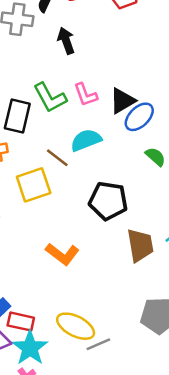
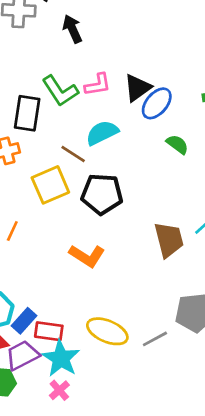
pink L-shape: (86, 95) -> (98, 85), turned -75
black pentagon: (108, 201) -> (102, 194), moved
gray line: (98, 344) -> (155, 339), moved

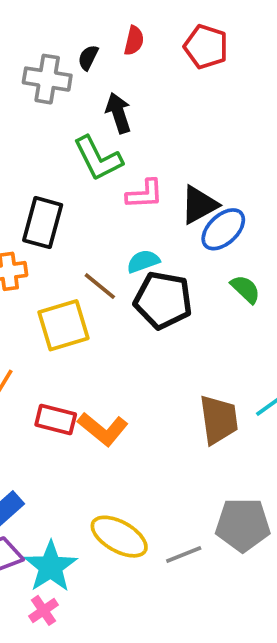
green L-shape: (60, 91) -> (98, 158), moved
cyan semicircle: (102, 133) -> (143, 261), size x0.7
black pentagon: (102, 194) -> (163, 300), moved
red rectangle: (49, 331) -> (56, 419), moved

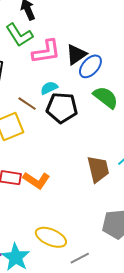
pink L-shape: (145, 194) -> (46, 52), size x1.4
green semicircle: (245, 289) -> (106, 97), size x1.5
gray line: (184, 554) -> (80, 258), moved

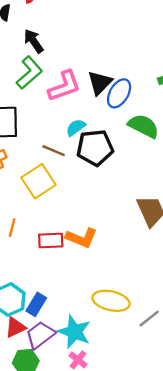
green L-shape: (19, 35) -> (29, 73), turned -88

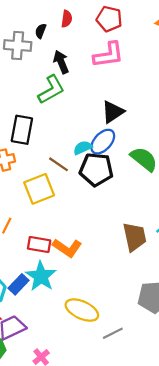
pink L-shape: (64, 86) -> (109, 55), moved
blue ellipse: (119, 93) -> (103, 142), moved
blue rectangle: (36, 304) -> (18, 284), moved
cyan star: (74, 332) -> (41, 276), moved

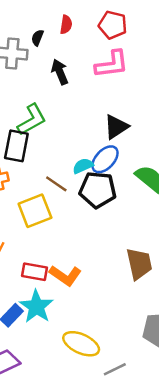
green L-shape: (51, 90) -> (32, 120), moved

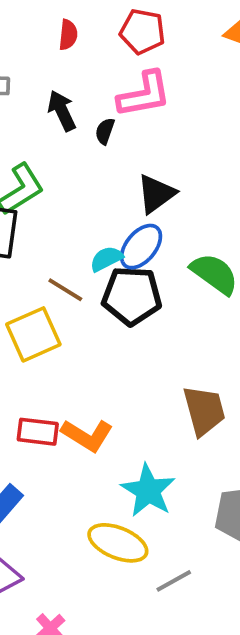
black semicircle: (37, 38) -> (105, 131), moved
cyan star: (36, 307) -> (148, 491), moved

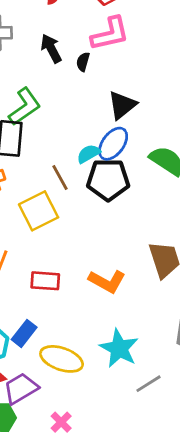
brown line: (65, 290) -> (60, 178), turned 32
orange L-shape: (87, 435) -> (107, 281), moved
cyan star: (148, 491) -> (119, 348), moved
yellow ellipse: (118, 543) -> (62, 359), moved

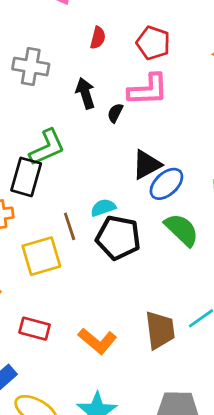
blue ellipse: (113, 144) -> (166, 184), moved

